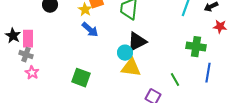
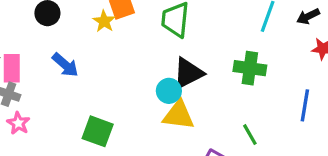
blue arrow: (90, 30) -> (65, 65), moved
green cross: (196, 47) -> (250, 68), moved
blue line: (208, 73) -> (305, 105), moved

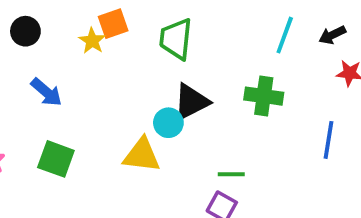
yellow triangle: (179, 115) -> (142, 155), moved
green square: (98, 131) -> (56, 159), moved
green line: (250, 135) -> (231, 174), moved, turned -60

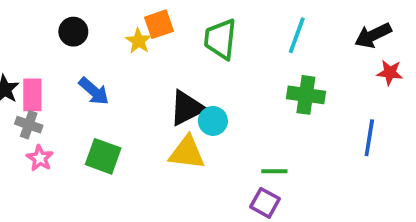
cyan line: (285, 35) -> (297, 35), moved
black arrow: (332, 35) -> (373, 35), size x1.4
black triangle: (191, 102) -> (187, 108), moved

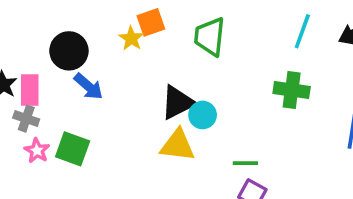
black circle: (73, 32) -> (69, 51), moved, size x1.4
cyan line: (297, 35) -> (302, 31), moved
green square: (103, 156) -> (73, 149), moved
green line: (274, 171) -> (245, 163), moved

